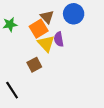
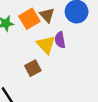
orange square: (39, 29) -> (29, 19), moved

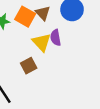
orange square: (29, 19) -> (25, 17), turned -30

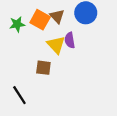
brown square: (29, 66) -> (43, 68), turned 35

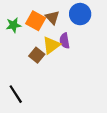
yellow triangle: (56, 45) -> (51, 45), turned 36
brown square: (43, 68) -> (37, 55), moved, turned 32

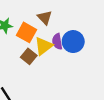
blue circle: (80, 14) -> (73, 42), moved
orange square: (36, 21) -> (26, 32), moved

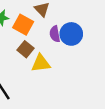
yellow triangle: (44, 46) -> (41, 63), moved, turned 30

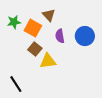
blue circle: (71, 34) -> (85, 36), moved

